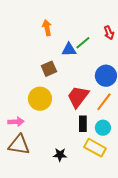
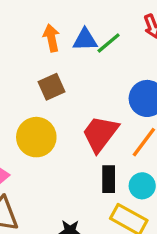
orange arrow: (47, 28) -> (51, 38), moved
blue triangle: (69, 50) -> (85, 40), moved

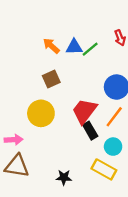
orange arrow: (51, 38) -> (51, 46), turned -36
black rectangle: (109, 179) -> (90, 131), moved, turned -30

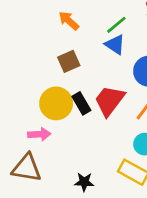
blue triangle: (74, 47) -> (115, 44), moved, turned 36
black rectangle: (90, 131) -> (81, 103), moved
pink arrow: (13, 140) -> (39, 134), moved

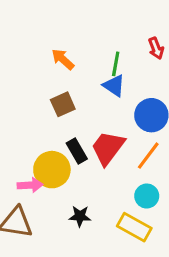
green line: (116, 25) -> (116, 64), turned -40
yellow circle: (56, 103) -> (52, 170), moved
black star: (84, 182) -> (80, 216), moved

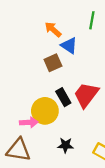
green line: (116, 64) -> (92, 20), moved
blue triangle: (114, 86) -> (69, 46), moved

